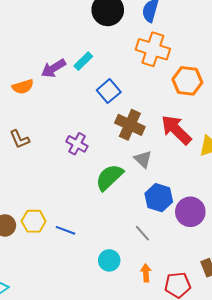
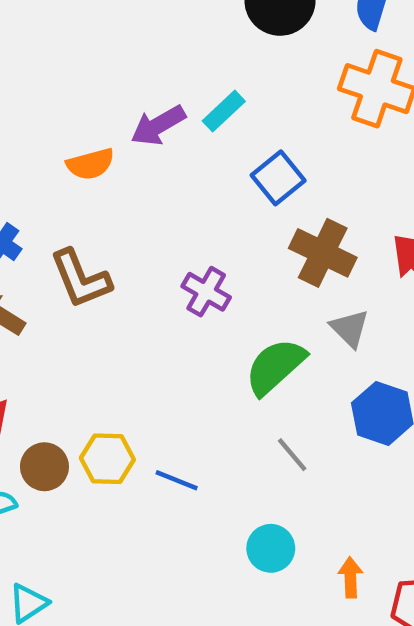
brown L-shape: (19, 139) -> (81, 279), size x1.4
gray line: (142, 233) -> (292, 455), moved

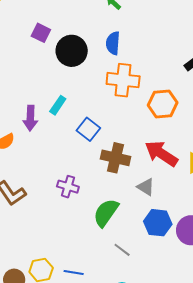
purple arrow: (158, 125) -> (30, 118), turned -45
gray triangle: (350, 328) -> (146, 187), moved

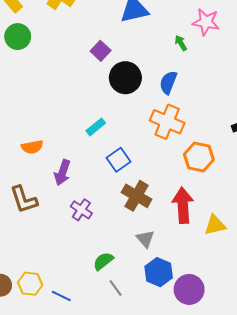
purple arrow: (30, 118) -> (62, 173), moved
red arrow: (161, 154) -> (183, 205), turned 36
gray triangle: (146, 187) -> (145, 239), moved
green semicircle: (106, 213) -> (103, 261), moved, size x0.7

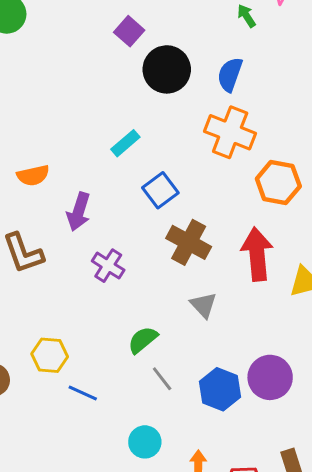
blue hexagon: (159, 272) -> (220, 389), moved
yellow hexagon: (30, 284) -> (50, 355), moved

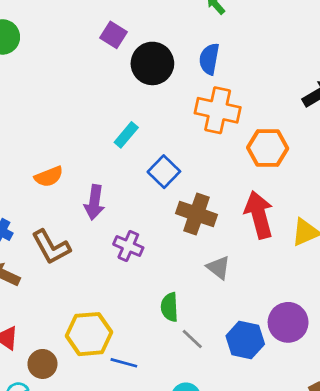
green semicircle: (143, 340) -> (170, 307), turned -44
yellow hexagon: (50, 355) -> (89, 334), size x1.4

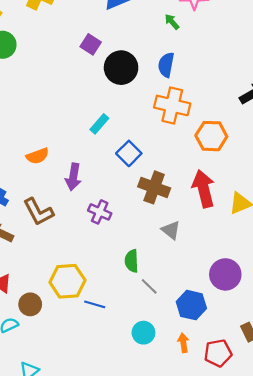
blue hexagon: (245, 340) -> (191, 305), moved

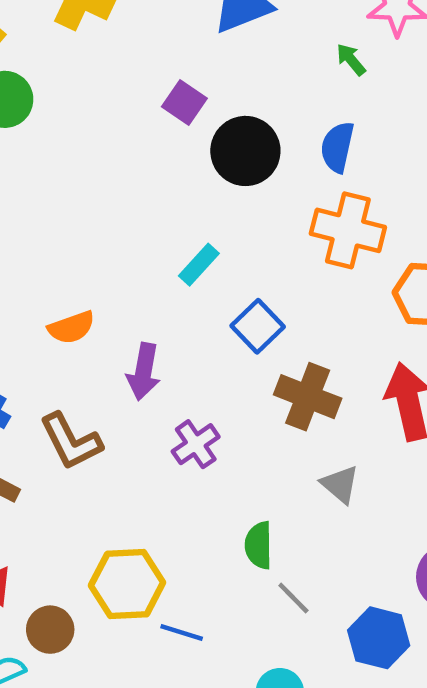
purple cross: (100, 212) -> (196, 444), turned 30

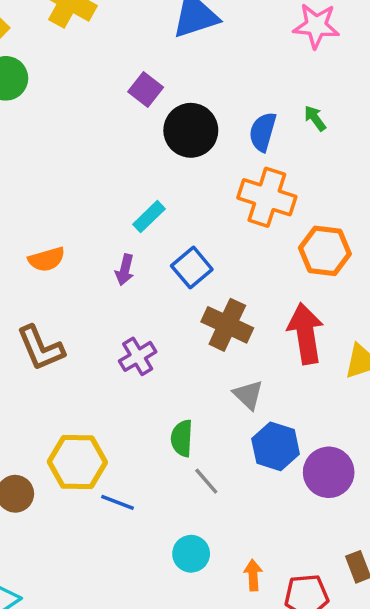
green arrow: (351, 60) -> (315, 118), moved
purple arrow: (144, 372) -> (125, 270), moved, size x0.7
blue hexagon: (379, 638) -> (276, 446), moved

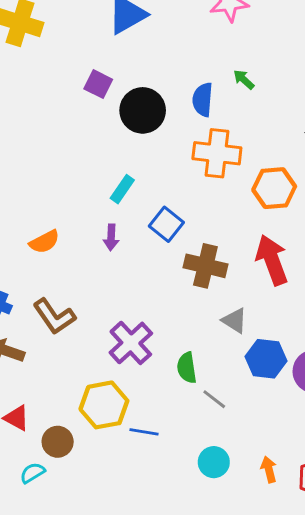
purple cross: (138, 356) -> (131, 343), moved, size x1.4

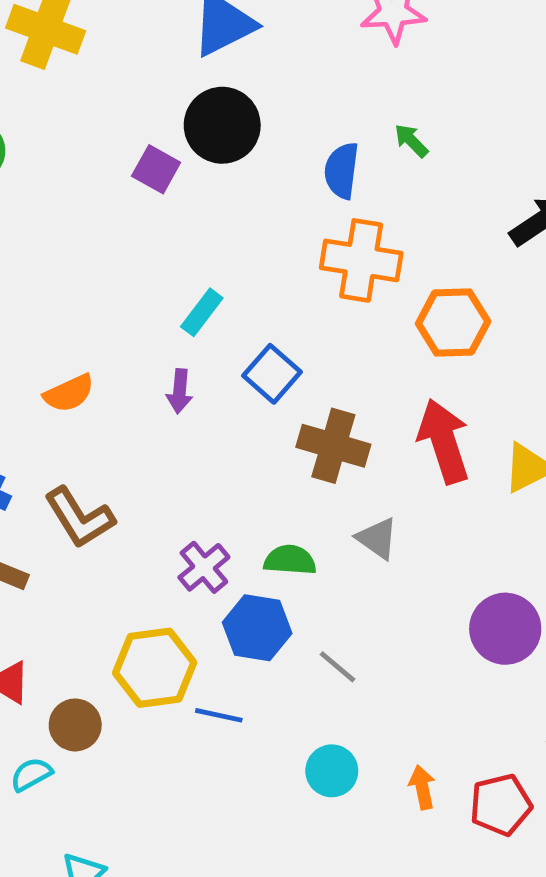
purple square: (98, 84) -> (156, 169), moved
black circle: (143, 110) -> (222, 125), moved
purple cross: (131, 343) -> (204, 567), size x0.7
blue hexagon: (266, 359) -> (257, 628), moved
green semicircle: (187, 368) -> (290, 560), moved, turned 100

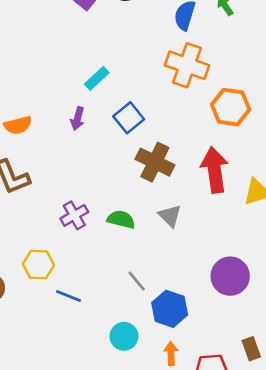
orange semicircle: (69, 393) -> (18, 125), moved
blue hexagon: (257, 628) -> (170, 309), moved
yellow hexagon: (155, 668) -> (39, 265), size x0.7

